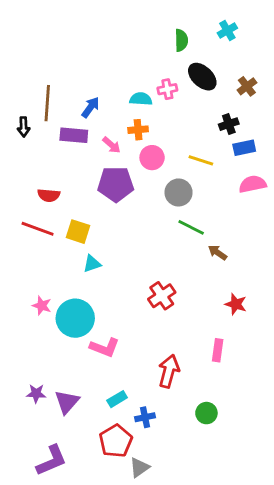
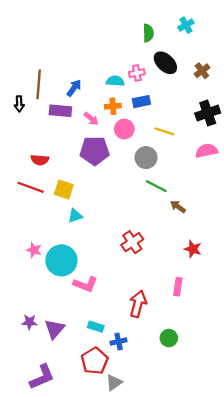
black cross: (229, 124) -> (208, 113), moved, size x1.5
blue rectangle: (244, 148) -> (141, 102), moved
cyan rectangle: (117, 399) -> (96, 327), turned 49

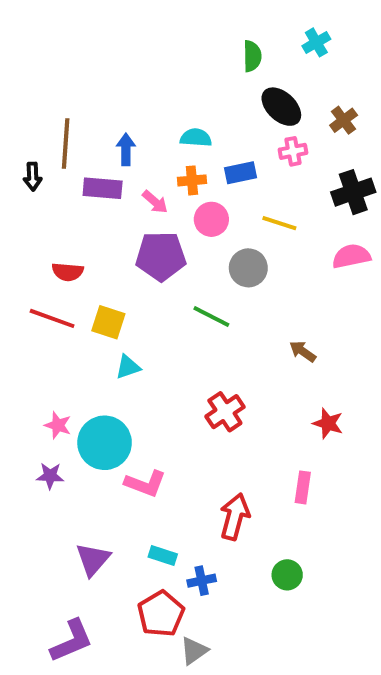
pink cross: (137, 73) -> (293, 151), moved
blue arrow: (74, 88) -> (126, 149), turned -36
green line: (156, 186) -> (211, 316), moved
purple star: (29, 322) -> (50, 476), moved

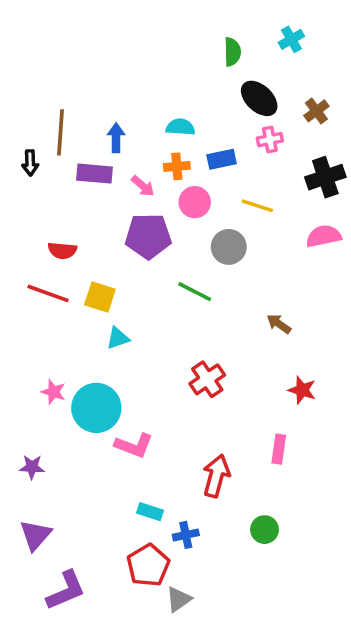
purple star: (50, 476) -> (32, 467), moved
purple triangle: (93, 559) -> (36, 535), moved

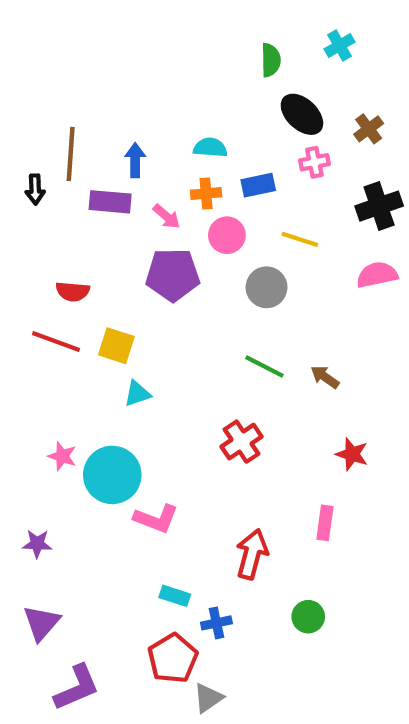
green line: (195, 292) -> (264, 367), moved

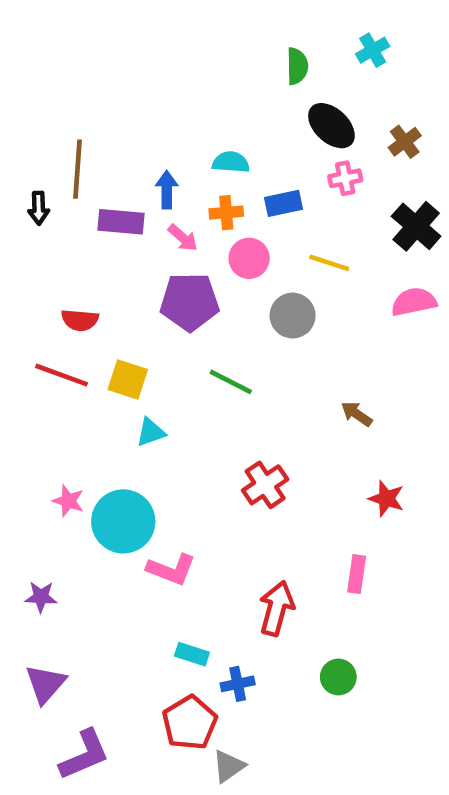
blue arrow: (135, 160) -> (167, 190), moved
black cross: (379, 206) -> (416, 226), turned -30
green line: (264, 367) -> (231, 382), moved

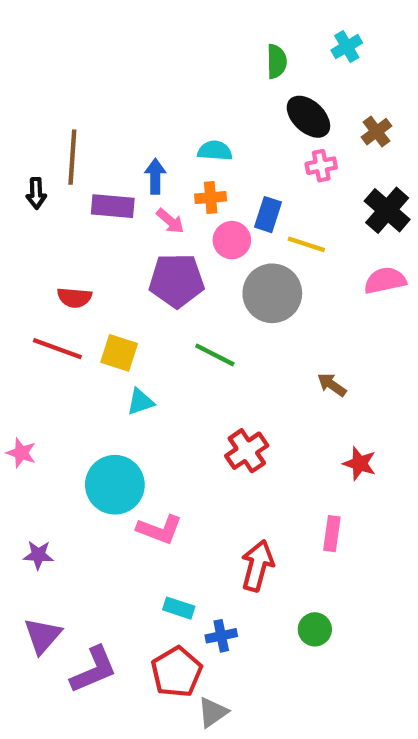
blue rectangle: (283, 203) -> (268, 215), moved, turned -60
gray circle: (293, 316) -> (272, 293), size x1.4
pink star: (68, 501) -> (21, 453), moved
purple L-shape: (84, 755) -> (94, 670), moved

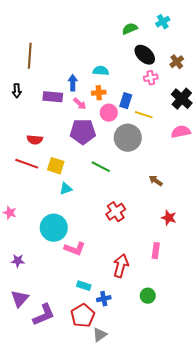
green semicircle: (277, 61) -> (130, 29), turned -112
brown line: (72, 157) -> (30, 56), moved

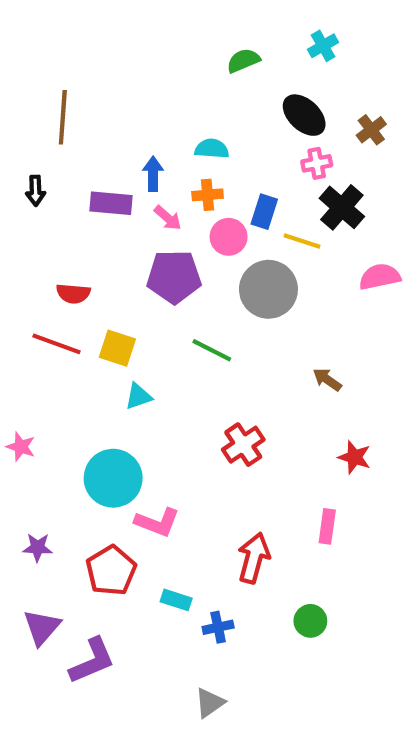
cyan cross: (163, 22) -> (323, 46), moved
green semicircle: (130, 29) -> (243, 61), moved
black cross: (182, 99) -> (342, 207), moved
red pentagon: (83, 316) -> (111, 571), moved

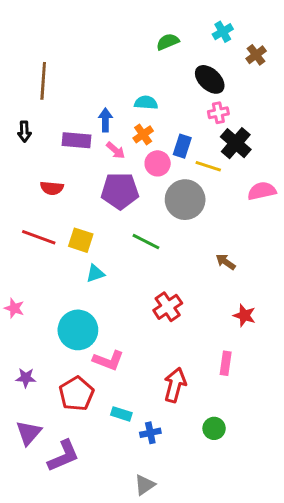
brown cross: (371, 130) -> (256, 55), moved
orange cross: (208, 195) -> (143, 134), turned -30
red semicircle: (73, 293) -> (52, 188), moved

